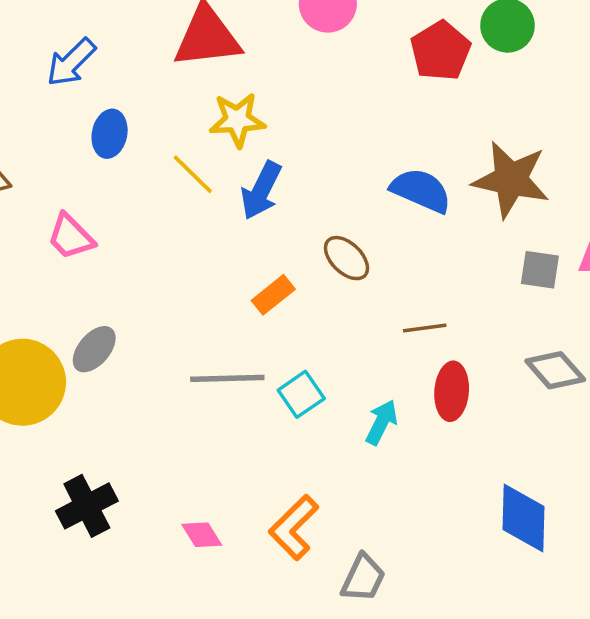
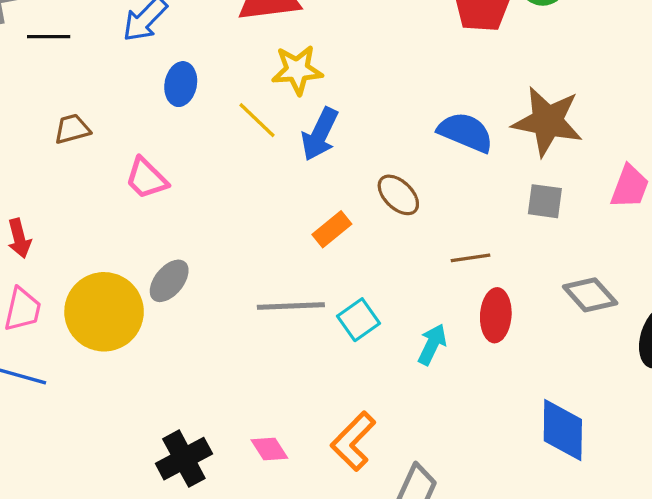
gray square: (540, 270) -> (545, 201), moved
black cross: (87, 506) -> (184, 459), moved

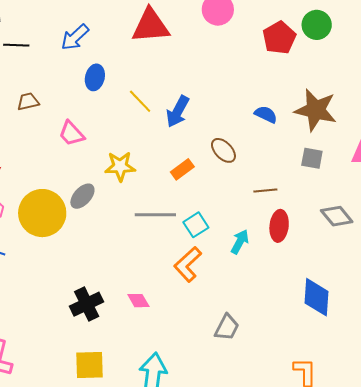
yellow star: (297, 70) -> (120, 166), moved
blue semicircle: (466, 132) -> (266, 114), size x0.7
orange L-shape: (353, 441) -> (188, 264), moved

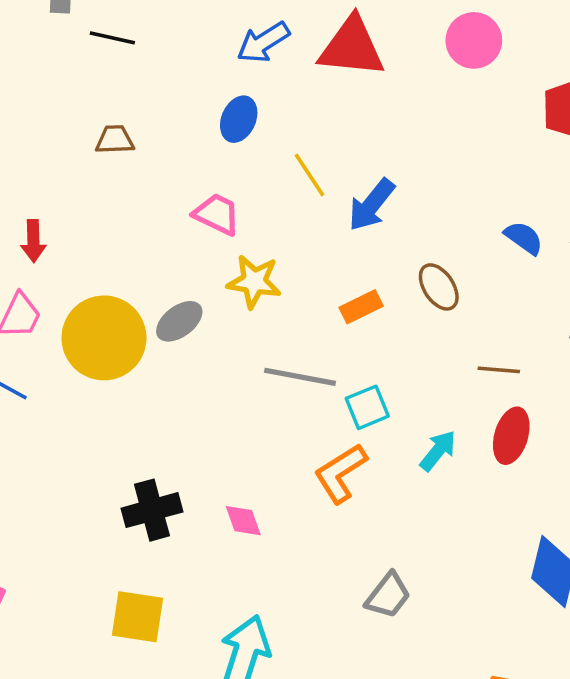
blue arrow: (75, 37) -> (263, 42), moved
pink trapezoid: (72, 134) -> (217, 214), moved, turned 148

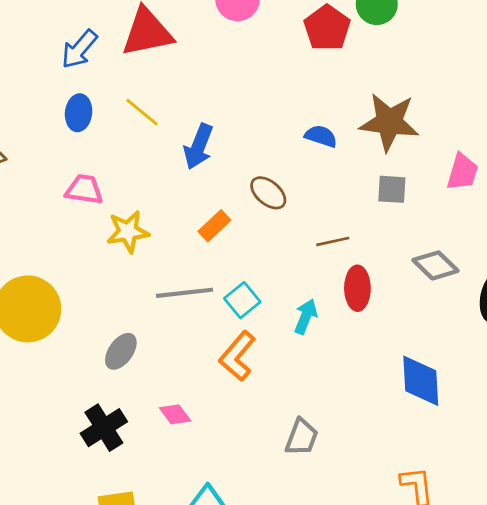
yellow line: (310, 175) -> (142, 112), moved
gray ellipse: (179, 321) -> (121, 351), moved

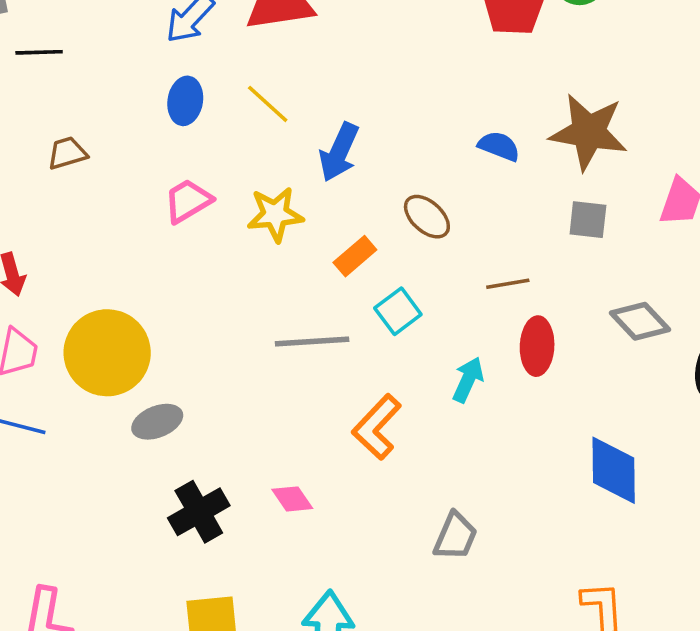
pink trapezoid: (84, 189) -> (188, 201), turned -42
yellow star: (128, 232) -> (275, 214), moved
cyan square: (242, 300) -> (398, 311), moved
gray ellipse: (121, 351) -> (157, 422), moved, turned 30

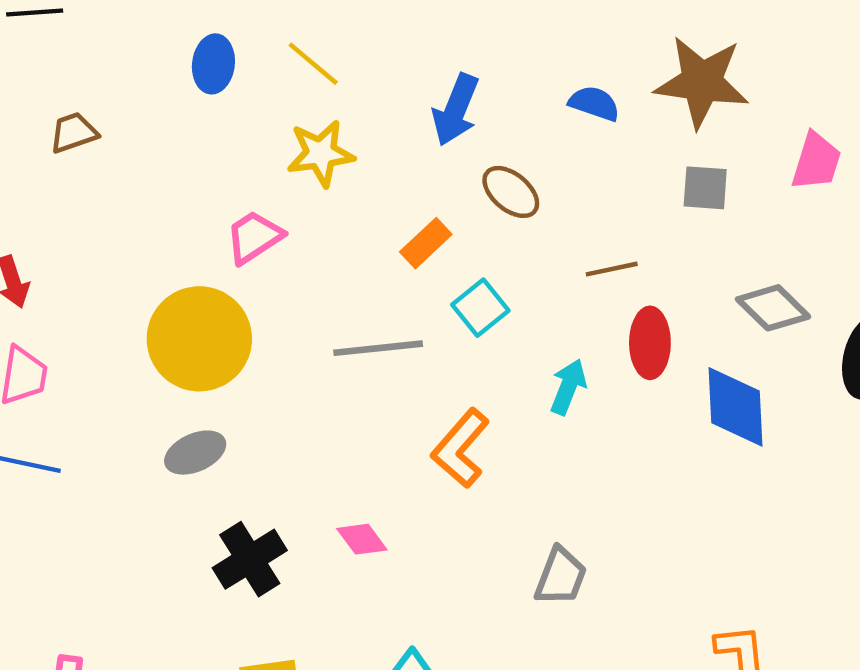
blue arrow: (339, 152) -> (456, 110), moved
pink trapezoid: (188, 201) -> (254, 237), moved
yellow star: (275, 214) -> (321, 153), moved
yellow circle: (107, 353) -> (199, 339), moved
blue diamond: (614, 470) -> (735, 407), moved

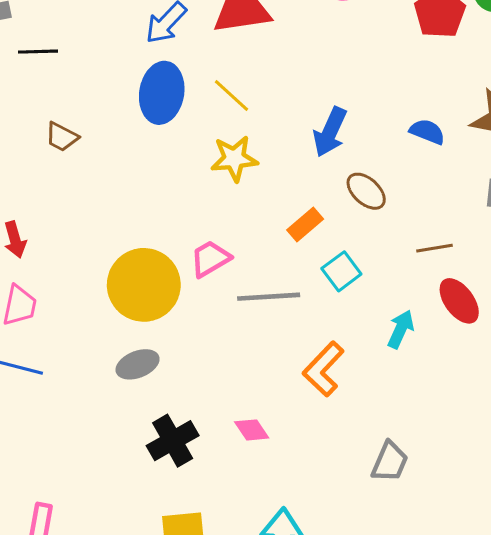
blue ellipse: (213, 64) -> (162, 93), size x1.5
brown trapezoid: (74, 133) -> (62, 137), turned -136
pink trapezoid: (254, 237) -> (210, 259), moved
red ellipse: (650, 343) -> (459, 301), turned -39

